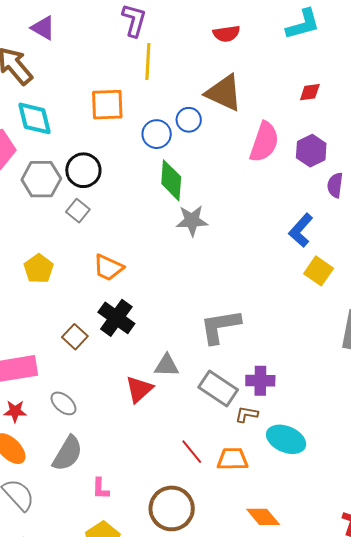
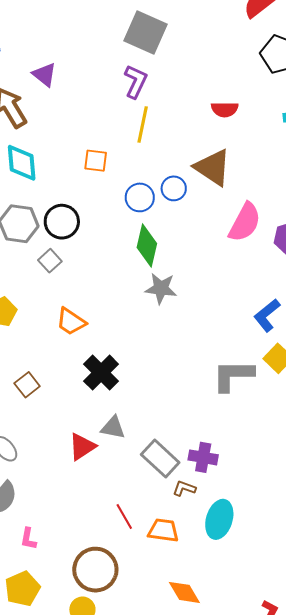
orange square: (107, 105) -> (96, 161), size x0.7
black cross: (116, 318) -> (101, 373), moved
gray L-shape: (220, 326) -> (233, 375), moved
cyan ellipse: (286, 439) -> (219, 519), turned 75

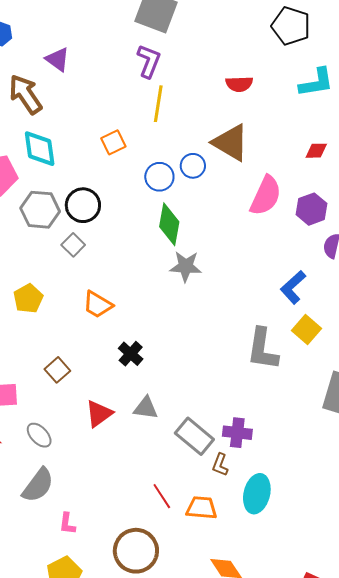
orange square: (96, 161) -> (113, 142), turned -30
black cross: (101, 373) -> (131, 354), size x0.7
gray L-shape: (233, 375) -> (263, 349), turned -78
red triangle: (82, 447) -> (99, 414), moved
brown L-shape: (184, 488) -> (220, 465), turned -85

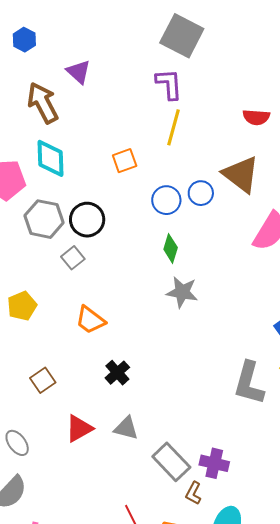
purple L-shape: (149, 61) -> (169, 84), turned -32
green diamond: (169, 224) -> (171, 248), size x0.7

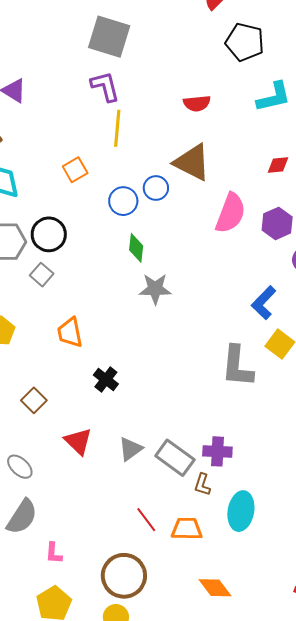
orange trapezoid: (90, 320) -> (70, 333), turned 52
red triangle: (79, 428) -> (78, 441), turned -36
gray triangle: (126, 428) -> (131, 449), moved, turned -40

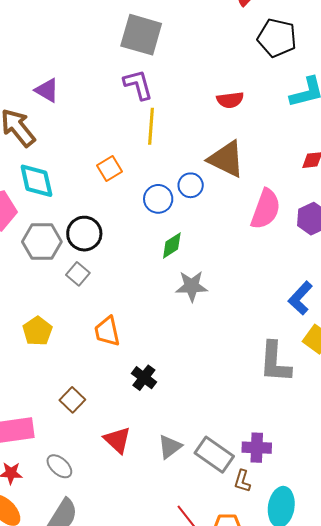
green diamond: (136, 248) -> (172, 245), turned 52

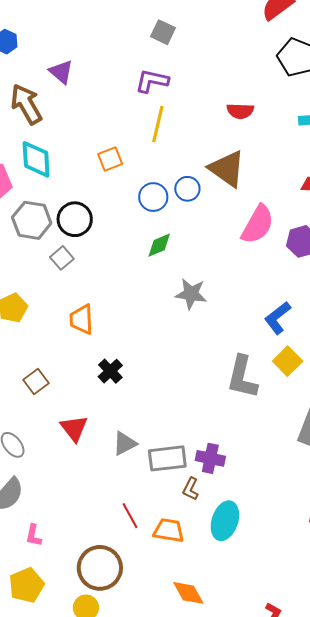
gray square: (141, 35) -> (163, 32), size x0.6
purple L-shape: (138, 85) -> (152, 81), turned -72
gray star: (192, 286) -> (191, 294), moved
gray rectangle: (214, 455) -> (167, 458), turned -51

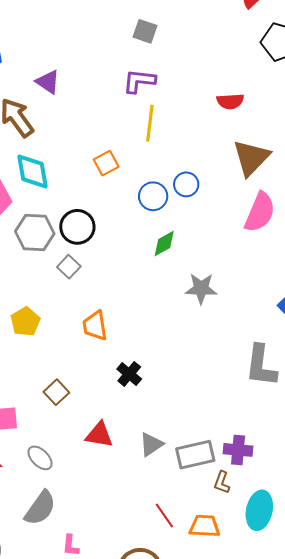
brown triangle: (227, 169) -> (251, 158), moved, turned 45
red triangle: (74, 428) -> (99, 435), turned -36

